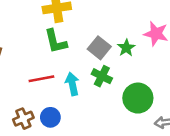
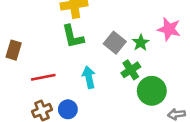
green cross: (102, 76) -> (131, 70), moved, turned 30
red line: (41, 79) -> (43, 77), moved

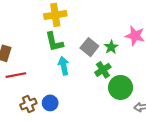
red line: (43, 77) -> (16, 75), moved
cyan arrow: (89, 77) -> (64, 66), moved

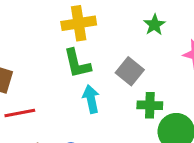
green star: (111, 47) -> (155, 25), moved
green cross: (103, 70) -> (150, 105), turned 35

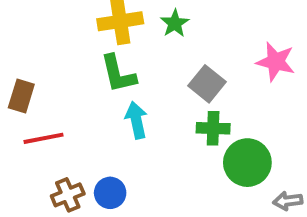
green star: (155, 25) -> (175, 23), moved
gray square: (130, 71) -> (207, 84), moved

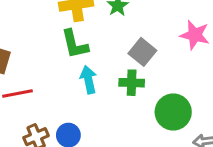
green cross: (213, 128) -> (132, 83), moved

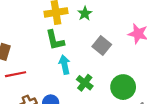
green cross: (132, 83) -> (85, 83), moved, turned 35

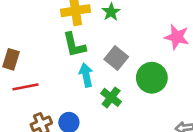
gray square: (102, 45) -> (116, 58), moved
green circle: (123, 87) -> (152, 78), moved

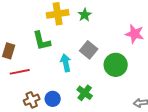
green L-shape: (74, 45) -> (42, 41), moved
green cross: (111, 97) -> (85, 93), moved

